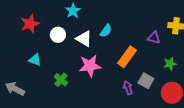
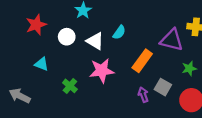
purple triangle: (154, 38) -> (172, 40), size x1.6

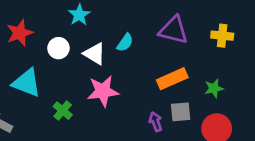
purple triangle: (172, 40) -> (174, 30), moved
orange rectangle: (142, 61) -> (172, 79), moved, turned 30
cyan triangle: (42, 64) -> (27, 83), size x1.6
gray square: (163, 87) -> (181, 112), turned -35

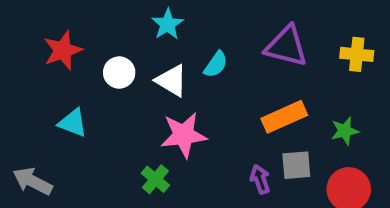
cyan star: (79, 15) -> (167, 24), moved
cyan triangle: (27, 83) -> (73, 123), size x0.7
green cross: (63, 111) -> (155, 179), moved

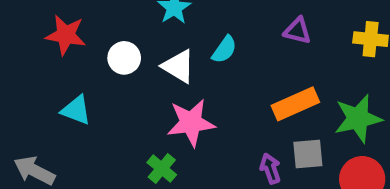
purple triangle: (286, 46) -> (297, 31), size x0.6
red star: (63, 50) -> (66, 35), turned 30
green star: (345, 131) -> (358, 118), size x1.6

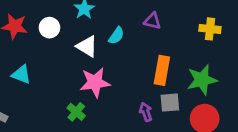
purple triangle: (297, 31) -> (152, 21), moved
white circle: (124, 58) -> (49, 28), moved
orange rectangle: (295, 104) -> (162, 70), turned -56

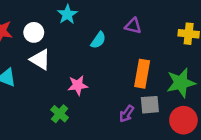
white triangle: (87, 46) -> (40, 60), moved
pink star: (95, 82) -> (78, 85), size x0.7
purple arrow: (146, 112) -> (127, 114), turned -126

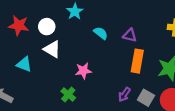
purple triangle: (133, 26) -> (130, 35), moved
cyan semicircle: (98, 40) -> (101, 33), turned -88
gray square: (150, 105) -> (146, 98), moved, turned 35

